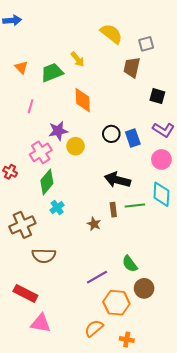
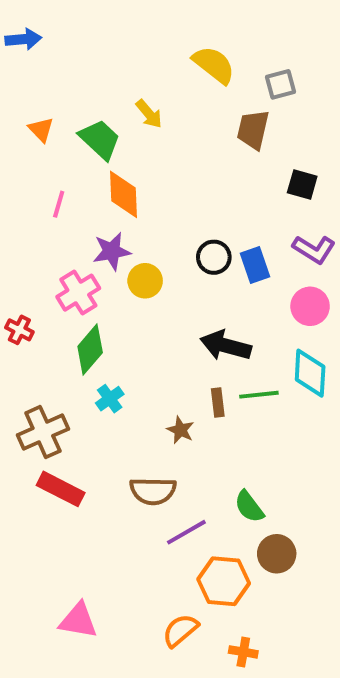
green trapezoid: (52, 73) -> (100, 139), turned 65
orange diamond: (83, 100) -> (123, 194), moved
brown semicircle: (44, 256) -> (153, 491), moved
red rectangle: (25, 293) -> (61, 489), moved

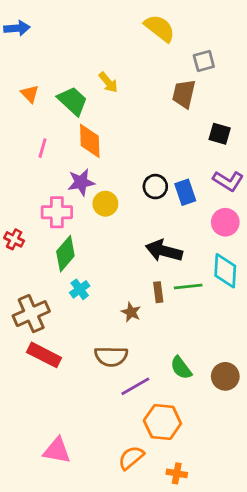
yellow semicircle: (214, 65) -> (160, 28), moved
pink cross: (78, 293) -> (57, 212), turned 32
brown circle: (277, 554) -> (225, 376), moved

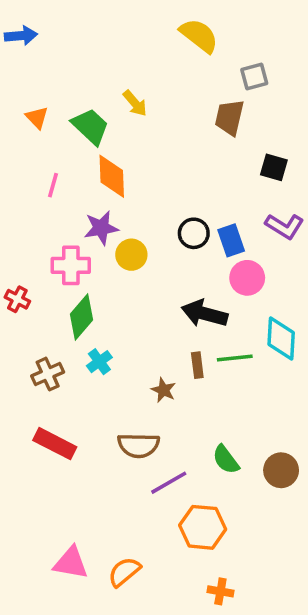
pink circle: (225, 222) -> (247, 278), moved
brown cross: (31, 314) -> (48, 374), moved, size x0.7
orange semicircle: (131, 458) -> (124, 572), moved

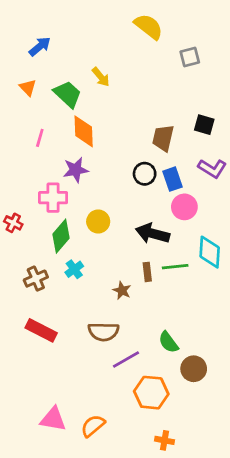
blue arrow: (21, 36) -> (40, 46), moved, turned -35
brown trapezoid: (229, 117) -> (163, 138), moved
yellow circle: (131, 255) -> (98, 222), moved
brown circle: (281, 470) -> (194, 369), moved

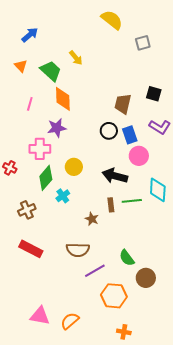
cyan cross: (74, 269) -> (63, 196), moved

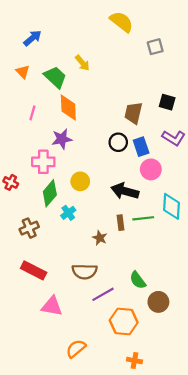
pink triangle: (40, 316) -> (52, 306), moved

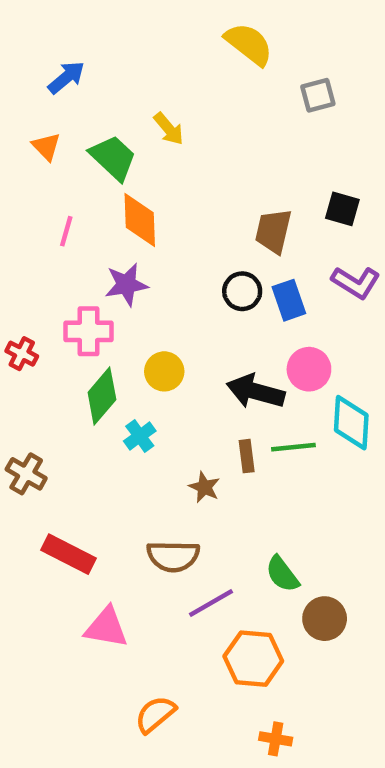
pink circle: (151, 169) -> (309, 369), moved
red cross: (11, 182) -> (22, 354), moved
brown cross: (29, 228) -> (26, 474), moved, turned -36

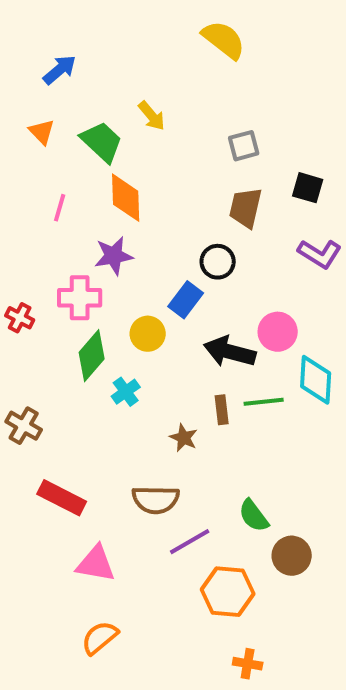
gray square: (318, 95) -> (244, 146), moved
blue rectangle: (289, 300) -> (186, 300), moved, turned 56
orange semicircle: (155, 714) -> (100, 638), moved

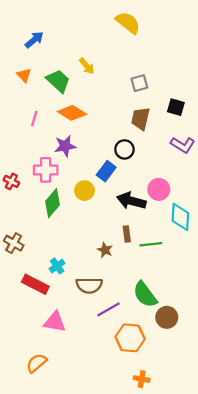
orange diamond: (126, 198) -> (72, 113), turned -56
cyan cross: (126, 392) -> (57, 266), moved
green line: (264, 402) -> (151, 244), moved
green semicircle: (254, 516) -> (145, 295), size x1.4
orange semicircle: (100, 638) -> (37, 363), moved

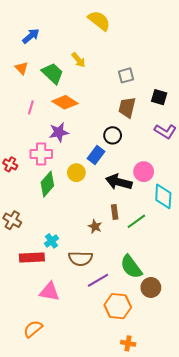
yellow semicircle: (128, 23) -> (99, 21), moved
green line: (151, 244) -> (136, 221), turned -30
red rectangle: (35, 284) -> (32, 257), turned -30

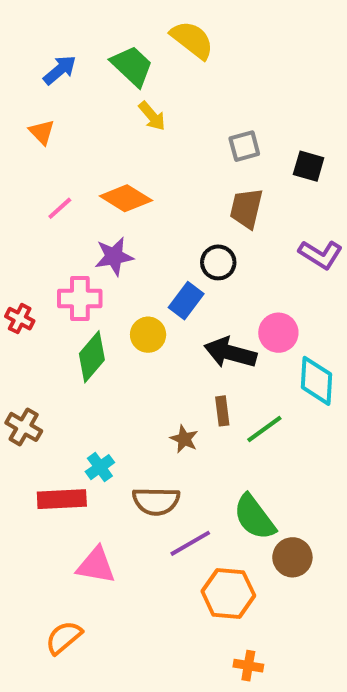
green trapezoid: (53, 73) -> (132, 66), moved
black square: (159, 97) -> (309, 166), moved
pink line: (31, 107) -> (60, 208), turned 32

